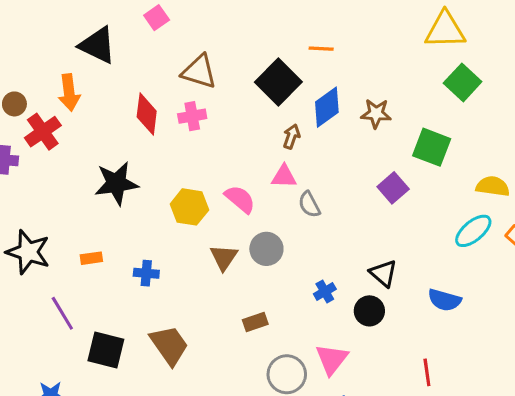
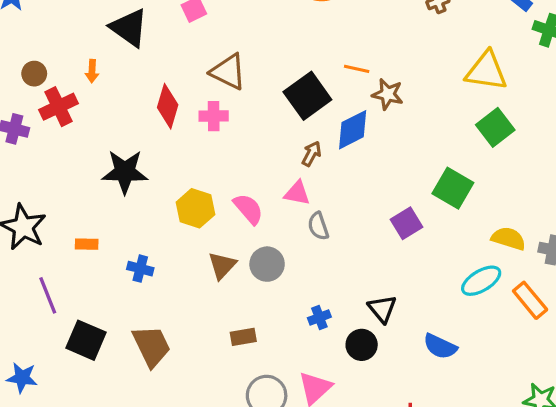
orange arrow: (69, 92) -> (92, 71), size x0.6
brown star: (376, 114) -> (388, 94), moved

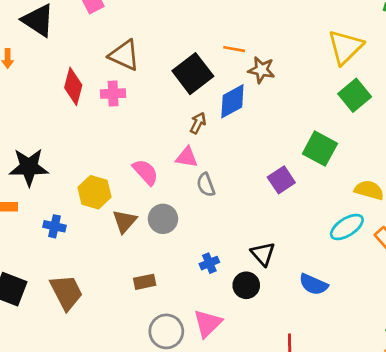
yellow triangle: (486, 71) -> (345, 47), turned -51
black star: (125, 172) -> (29, 167), moved
yellow hexagon: (196, 208) -> (95, 192), moved

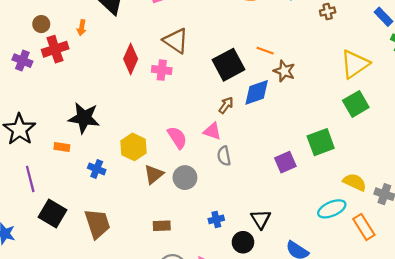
green square: (320, 149) -> (321, 142), turned 32

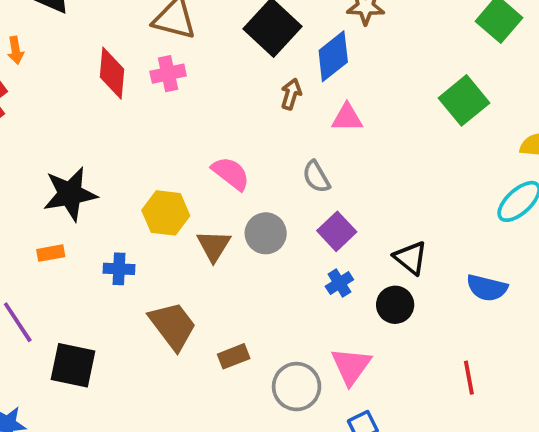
pink triangle: (212, 131) -> (347, 118), moved
purple square: (285, 162) -> (337, 231), moved
brown trapezoid: (97, 224) -> (173, 326), moved
brown rectangle: (162, 226) -> (234, 356), moved

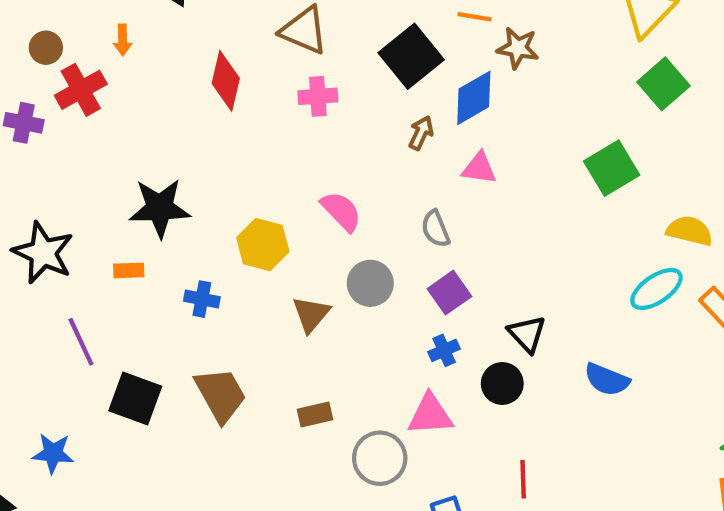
pink cross: (168, 74) -> (318, 96), moved
brown triangle: (214, 246) -> (311, 314), moved
brown trapezoid: (173, 326) -> (221, 395), moved
pink triangle: (351, 366) -> (430, 415), moved, turned 42
red line: (469, 378) -> (523, 479), moved

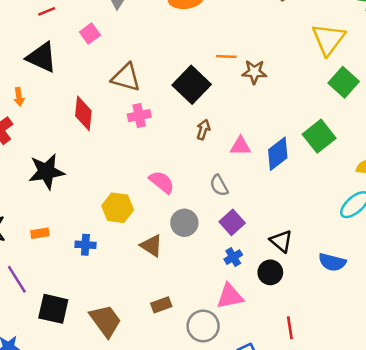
blue diamond: (474, 98) -> (278, 154), moved
black star: (160, 208) -> (46, 172), moved
brown triangle: (311, 314) -> (151, 246), turned -30
brown trapezoid: (221, 395) -> (105, 321), moved

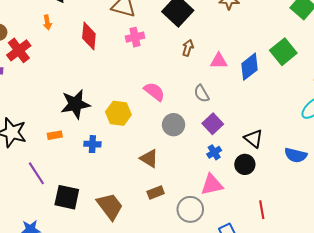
orange arrow: (19, 97) -> (47, 22), moved
black star: (46, 172) -> (75, 104), moved
brown triangle: (151, 246) -> (149, 158), moved

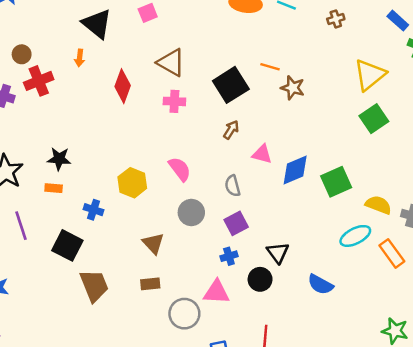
green square: (283, 52) -> (336, 182), moved
black star: (75, 104) -> (59, 159), moved, size x0.7
black square: (67, 197) -> (67, 245), moved

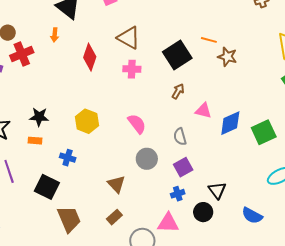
yellow hexagon: (132, 183) -> (87, 121), moved
brown rectangle: (150, 284) -> (114, 217), turned -35

